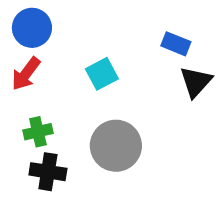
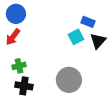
cyan square: (102, 74) -> (76, 37), moved
gray circle: (116, 146) -> (69, 80), moved

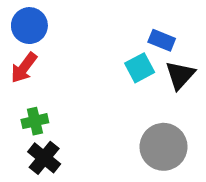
gray circle: (69, 80) -> (164, 147), moved
black cross: (24, 86) -> (44, 158), turned 30

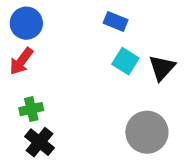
blue rectangle: (162, 40) -> (116, 21), moved
cyan square: (140, 68) -> (125, 61), turned -30

